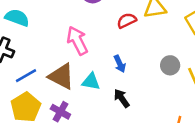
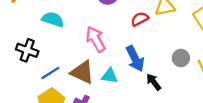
cyan semicircle: (17, 18) -> (53, 19), moved
blue arrow: (120, 64) -> (135, 59), size x1.6
black arrow: (122, 98) -> (154, 82), moved

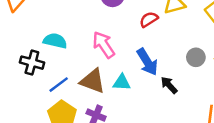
cyan semicircle: (53, 19) -> (55, 41), moved

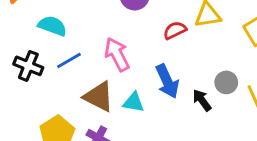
cyan semicircle: (55, 41) -> (52, 26), moved
blue line: (59, 85) -> (69, 60), moved
black arrow: (169, 85) -> (202, 100), moved

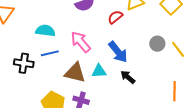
cyan semicircle: (52, 26) -> (45, 31), moved
blue line: (69, 60) -> (50, 53), turned 30
black arrow: (202, 100) -> (128, 77), moved

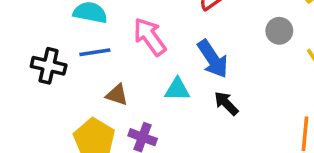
gray circle: (157, 44) -> (279, 31), moved
brown triangle: (75, 73) -> (117, 95), moved, size x0.6

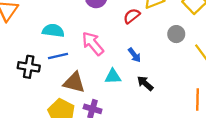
blue arrow: (213, 59) -> (134, 55), size x0.6
brown triangle: (117, 95) -> (74, 83), size x1.5

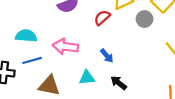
gray circle: (176, 34) -> (145, 19), moved
pink arrow: (93, 44) -> (65, 47), turned -40

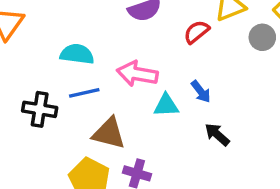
cyan triangle: (87, 78) -> (166, 105), moved

